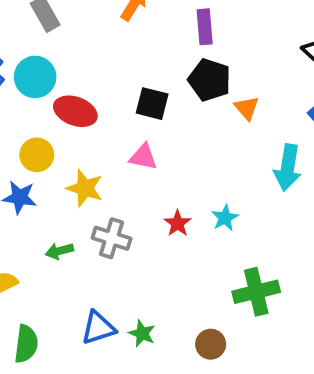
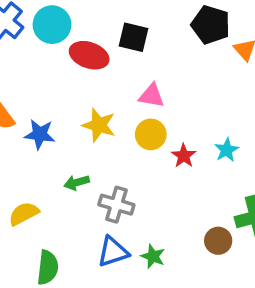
black square: (152, 104) -> (133, 37), moved
yellow circle: (37, 155) -> (151, 134), moved
gray cross: (112, 238) -> (116, 205), moved
brown circle: (211, 344) -> (218, 241), moved

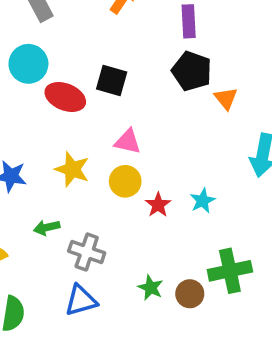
green star: (153, 256) -> (151, 288), moved

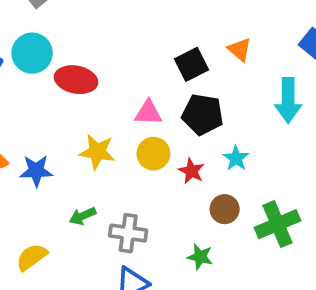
black pentagon: (192, 71) -> (203, 114), moved
black square: (112, 81) -> (191, 64), moved, turned -32
brown circle: (190, 294) -> (225, 209), moved

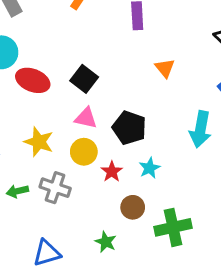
orange triangle: (240, 50) -> (165, 68), moved
black square: (191, 64) -> (84, 79), moved, turned -36
gray cross: (128, 233) -> (55, 188), moved

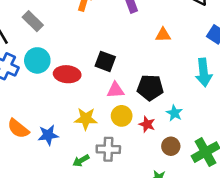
orange triangle: (165, 68) -> (163, 35), turned -35

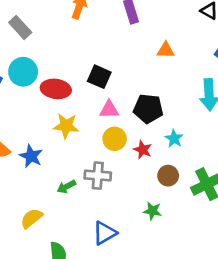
yellow star: (86, 119) -> (66, 126), moved
blue star: (48, 135) -> (31, 156), turned 30

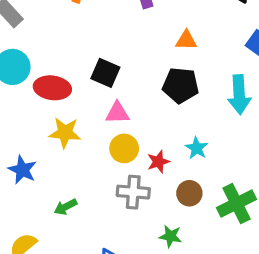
black pentagon: (148, 109) -> (181, 85), moved
red star: (143, 150) -> (158, 162), turned 30
gray cross: (98, 176) -> (133, 192), moved

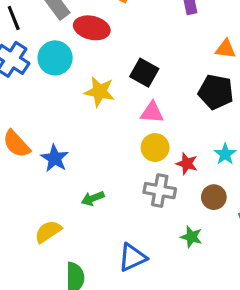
red ellipse: (52, 88) -> (92, 28), moved
yellow star: (65, 133) -> (100, 92), moved
red star: (158, 162) -> (187, 164), turned 30

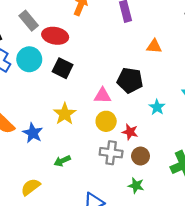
black square: (144, 73) -> (63, 68), moved
yellow star: (100, 92) -> (65, 114), moved, turned 30
black pentagon: (216, 92) -> (130, 80), moved
cyan star: (225, 154) -> (157, 107), moved
brown circle: (214, 197) -> (141, 156), moved

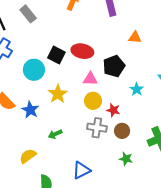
red ellipse: (55, 36) -> (82, 51), moved
cyan circle: (29, 59) -> (34, 70), moved
black pentagon: (130, 80) -> (114, 66), turned -30
green star: (136, 186) -> (126, 159), moved

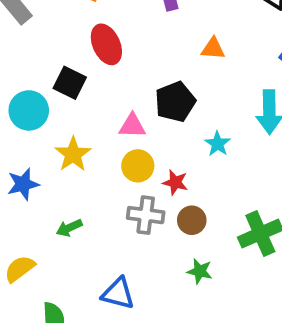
red ellipse: (82, 51) -> (106, 44), moved, turned 55
blue star: (30, 110) -> (23, 184), turned 30
blue triangle: (81, 170) -> (118, 293), turned 42

